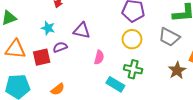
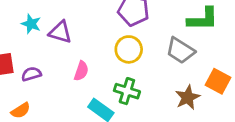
cyan star: (48, 28) -> (31, 24), moved
purple semicircle: (60, 47) -> (31, 74), moved

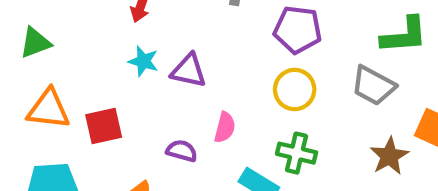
purple semicircle: (31, 74) -> (182, 151), moved, turned 36

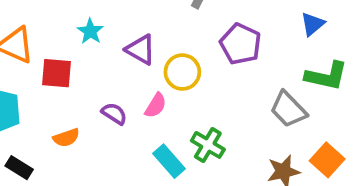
cyan star: (143, 61) -> (90, 31), moved
yellow circle: (295, 90) -> (182, 72), moved

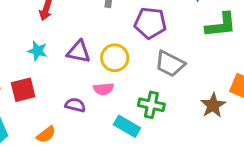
pink semicircle: (156, 105) -> (103, 89), turned 72
gray trapezoid: (288, 109) -> (170, 64), moved

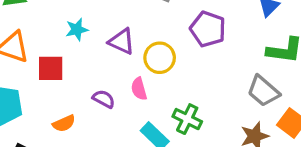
cyan star: (37, 51) -> (77, 29), turned 30
gray trapezoid: (170, 64) -> (263, 91), moved
pink semicircle: (103, 89) -> (139, 89), turned 66

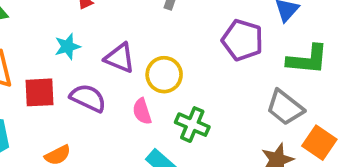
purple pentagon: (208, 29) -> (242, 40), moved
purple semicircle: (104, 99) -> (88, 98), moved, size x1.4
green cross: (187, 119) -> (192, 125), moved

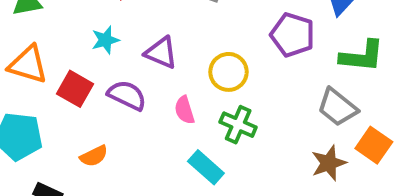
yellow circle: (164, 75) -> (229, 72), moved
red square: (39, 92) -> (75, 89), turned 32

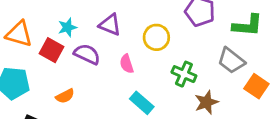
cyan star: (105, 40) -> (67, 27), moved
green cross: (238, 125) -> (184, 74), moved
brown star: (329, 163) -> (206, 102), moved

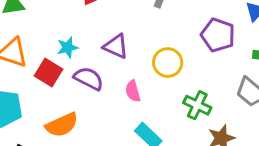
orange semicircle: (65, 96) -> (62, 125), size x1.5

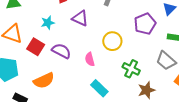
purple pentagon: (218, 35) -> (145, 24), turned 30
purple triangle: (116, 46) -> (80, 18), moved
cyan star: (68, 47) -> (48, 23), moved

